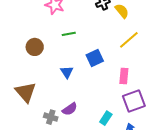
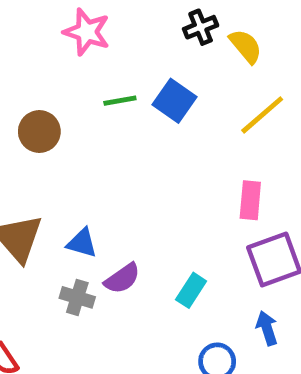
blue square: (95, 58) -> (174, 101), moved, turned -30
blue triangle: (67, 72) -> (82, 243), moved, turned -40
cyan rectangle: (106, 118) -> (191, 290), moved

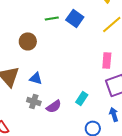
brown circle: (39, 132) -> (28, 41), moved
purple semicircle: (122, 278) -> (54, 106), moved

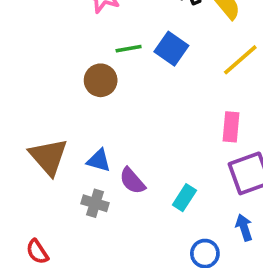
brown circle: (28, 41) -> (101, 80), moved
purple semicircle: (54, 106) -> (132, 181), moved, turned 84

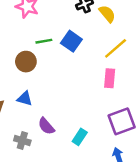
pink rectangle: (231, 127) -> (110, 78), moved
blue triangle: (99, 160) -> (25, 99), moved

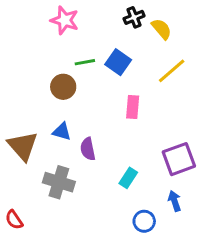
pink rectangle: (110, 78) -> (133, 107), moved
purple semicircle: (46, 126) -> (88, 149), moved, turned 30
gray cross: (22, 140) -> (59, 182), size x1.5

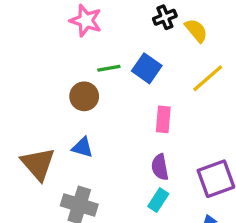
purple semicircle: (88, 149) -> (160, 167), moved

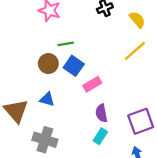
yellow semicircle: (196, 30) -> (137, 20), moved
blue square: (147, 68) -> (74, 66), moved
pink rectangle: (163, 119) -> (92, 84), moved, turned 54

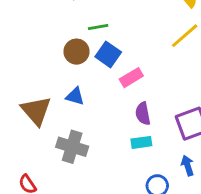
cyan rectangle: (100, 136) -> (141, 142), turned 49

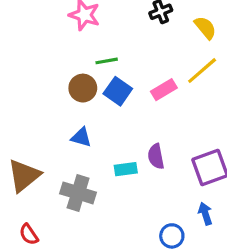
pink rectangle: (131, 78) -> (164, 90), moved
brown triangle: (36, 111) -> (24, 175), moved, turned 32
cyan rectangle: (141, 142) -> (126, 169), moved

